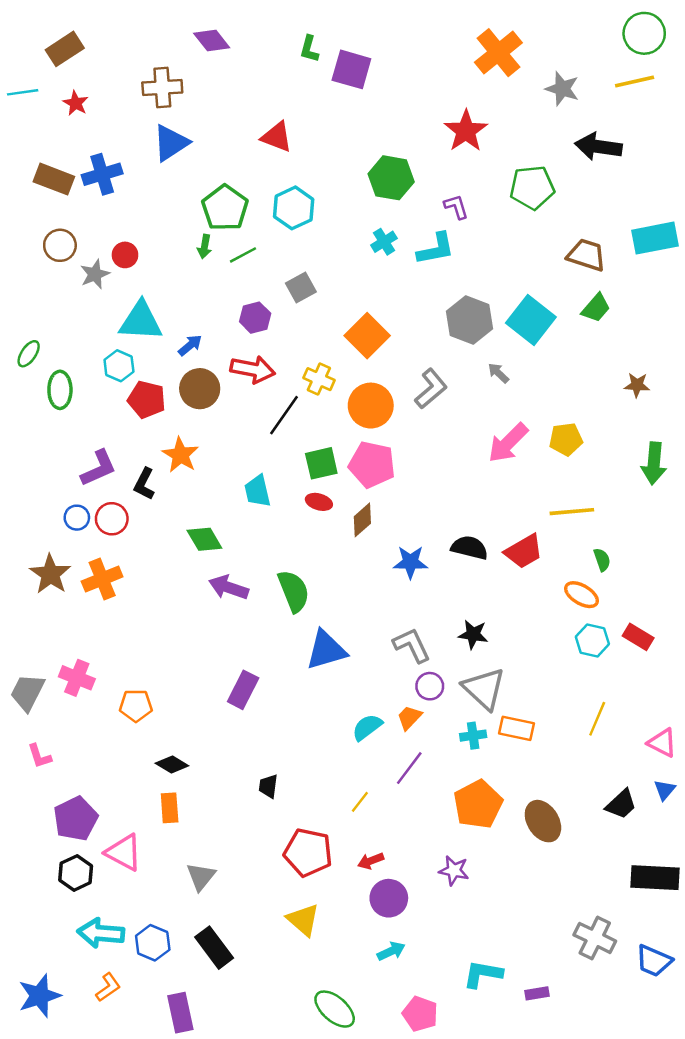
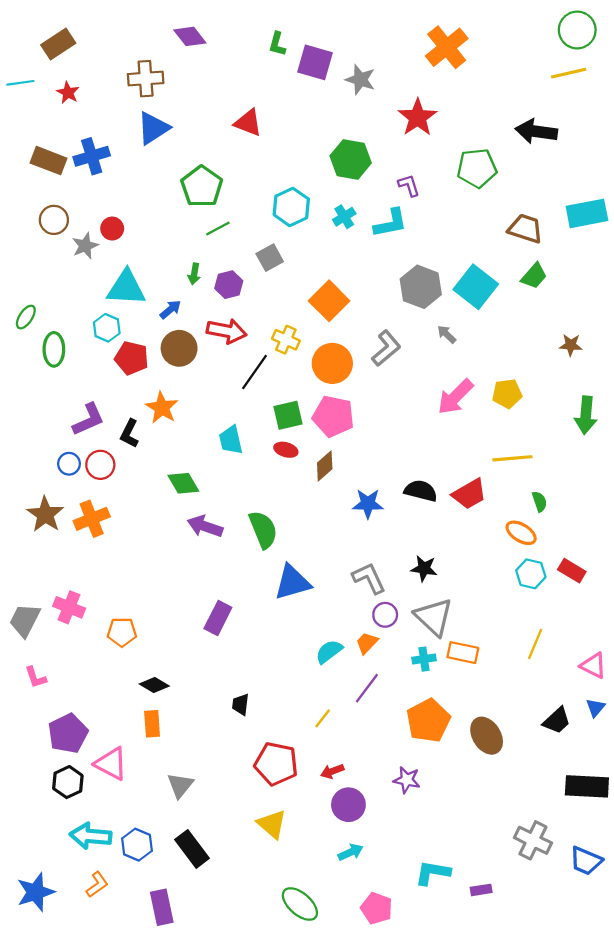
gray star: (562, 89) -> (360, 80), moved
cyan hexagon: (294, 208) -> (291, 207), moved
green arrow: (204, 247) -> (194, 274), moved

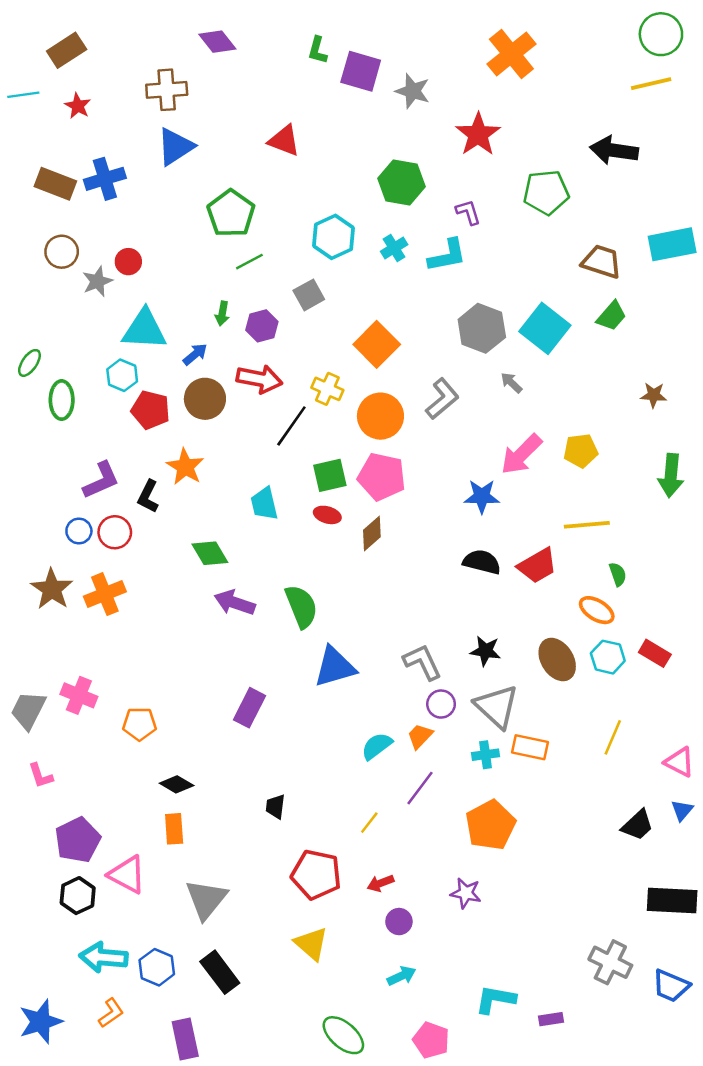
blue star: (368, 504) -> (482, 496), moved
brown ellipse: (487, 736) -> (557, 660), moved
gray triangle: (180, 785) -> (206, 899), size x1.4
purple circle: (348, 805) -> (399, 922), size x0.7

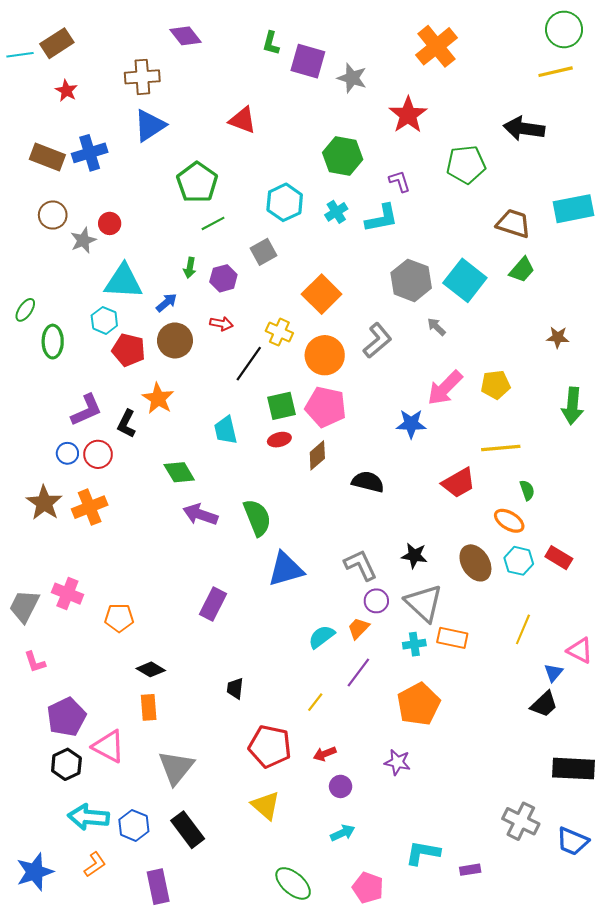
cyan line: (23, 95) -> (20, 55), moved
red arrow: (259, 379) -> (221, 324), size x0.6
red ellipse: (327, 515) -> (279, 440), turned -30
black semicircle: (482, 562) -> (368, 482), moved
blue triangle: (682, 810) -> (553, 673), moved

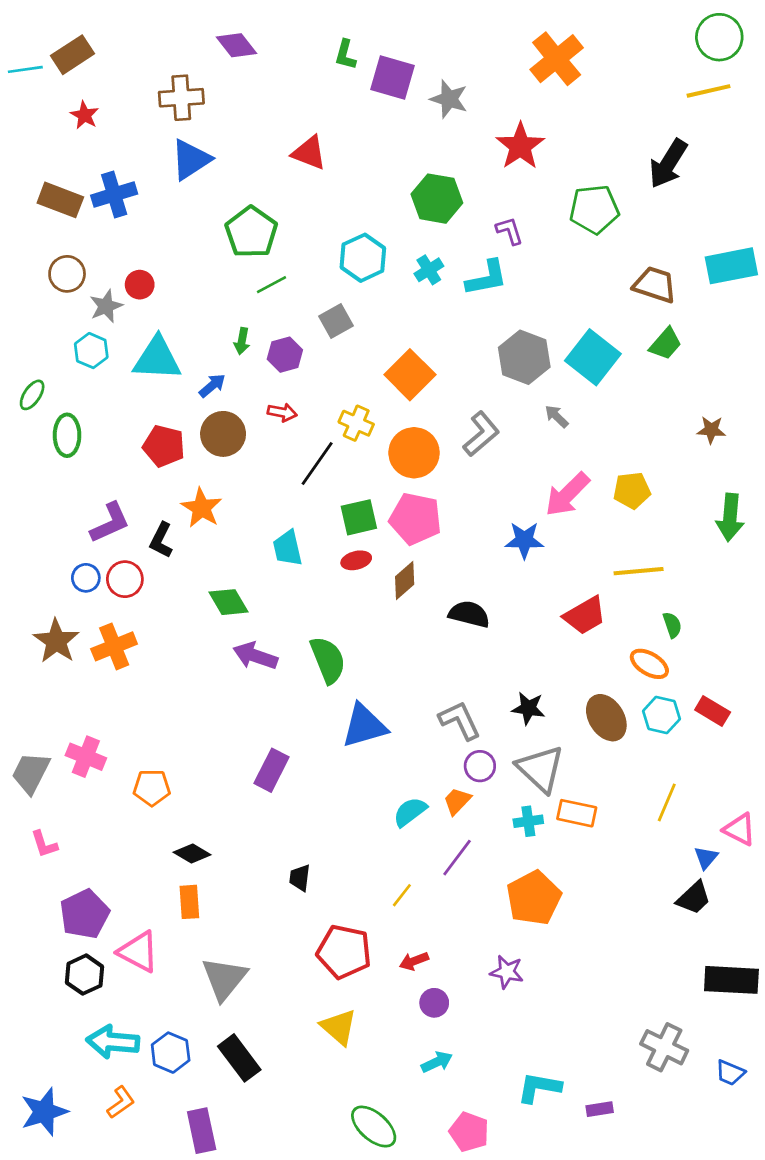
black arrow: (524, 129) -> (668, 164), turned -66
cyan hexagon: (104, 320) -> (91, 351), moved
blue trapezoid: (572, 841) -> (730, 1073), size x0.7

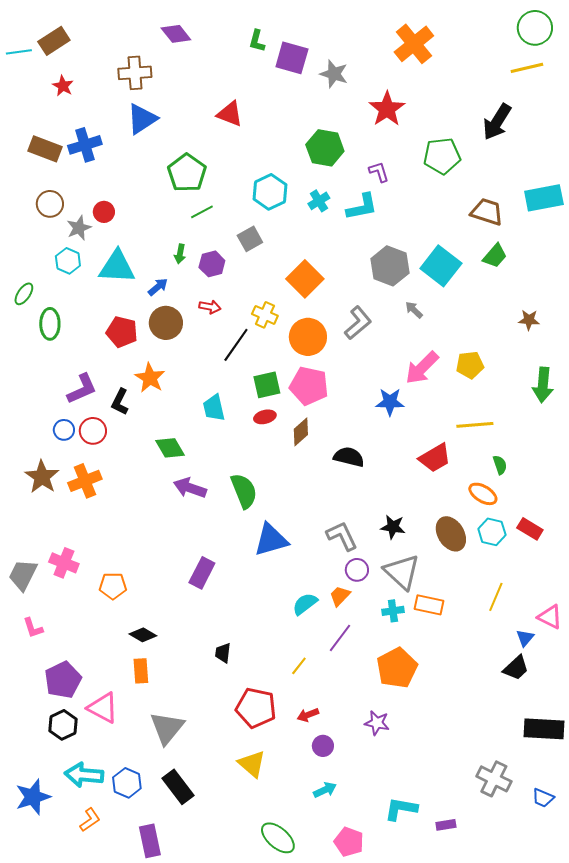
blue star: (44, 1112) -> (33, 797), moved

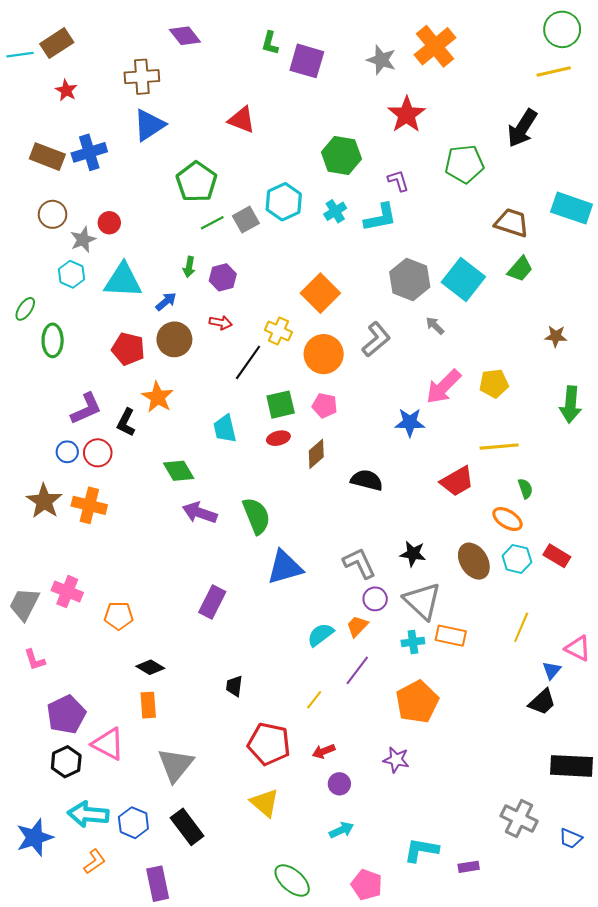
gray star: (334, 74) -> (381, 60), moved
cyan rectangle: (544, 198) -> (572, 208), turned 30
gray square: (250, 239) -> (246, 220), moved
pink pentagon: (309, 386) -> (325, 406), size x0.6
orange cross: (85, 481) -> (89, 505), turned 36

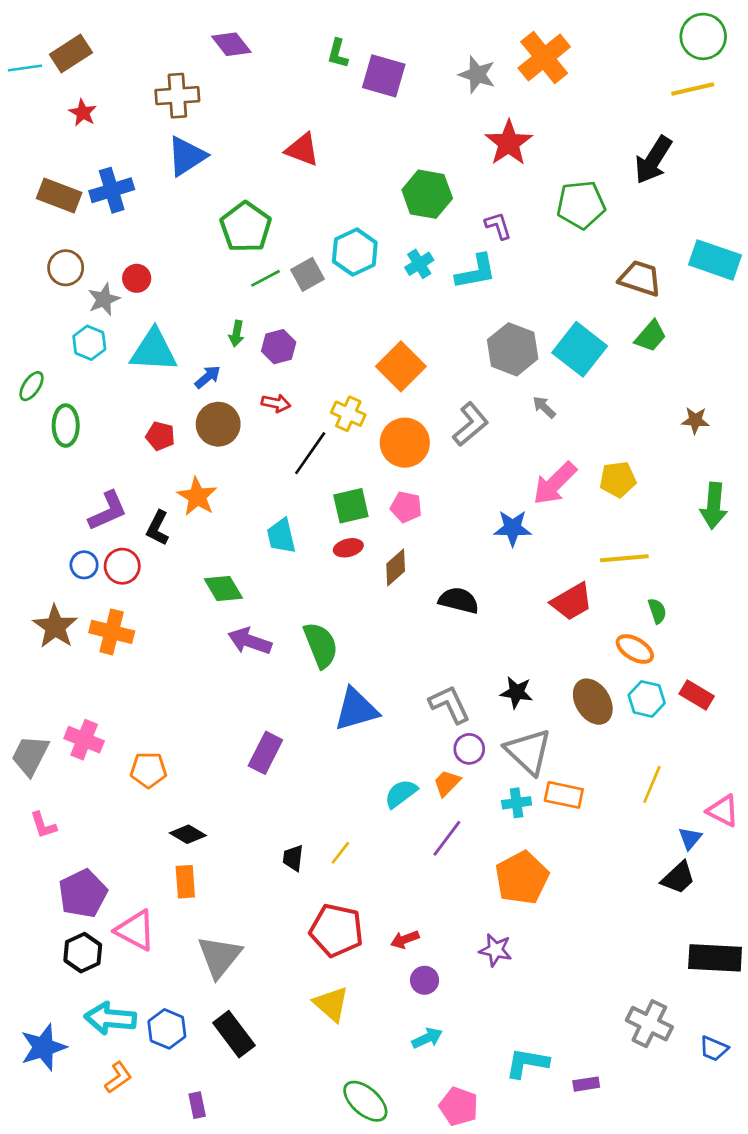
red pentagon: (128, 349) -> (160, 436), size x0.7
yellow line: (314, 700) -> (340, 853), moved
purple rectangle: (158, 884) -> (197, 1105), size x0.6

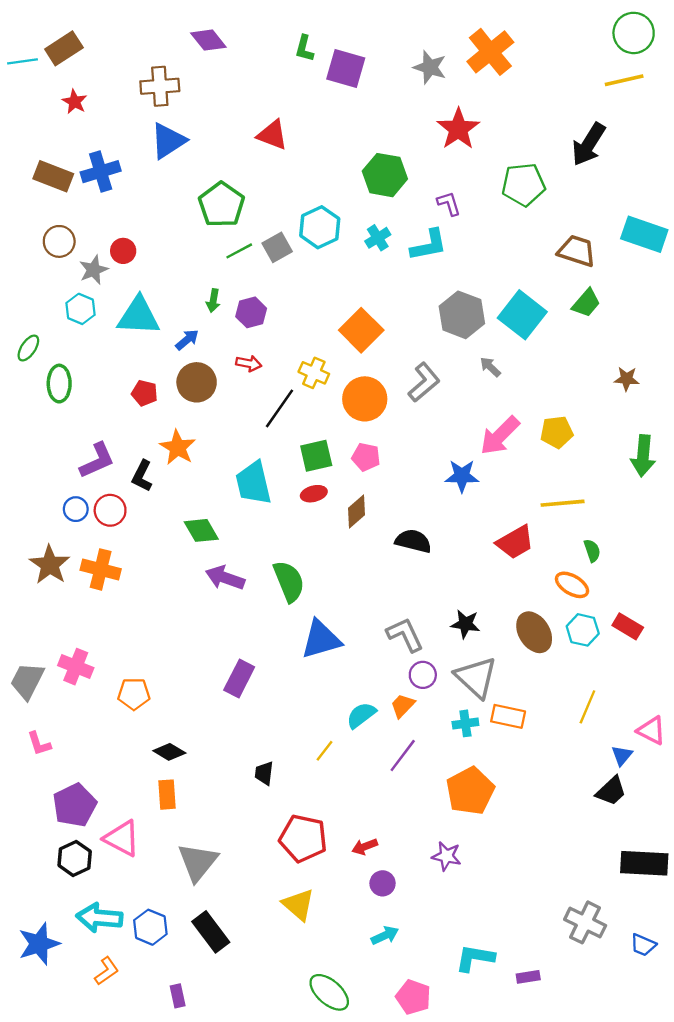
cyan trapezoid: (281, 536) -> (253, 483), size x1.4
yellow line: (340, 853) -> (324, 751), moved

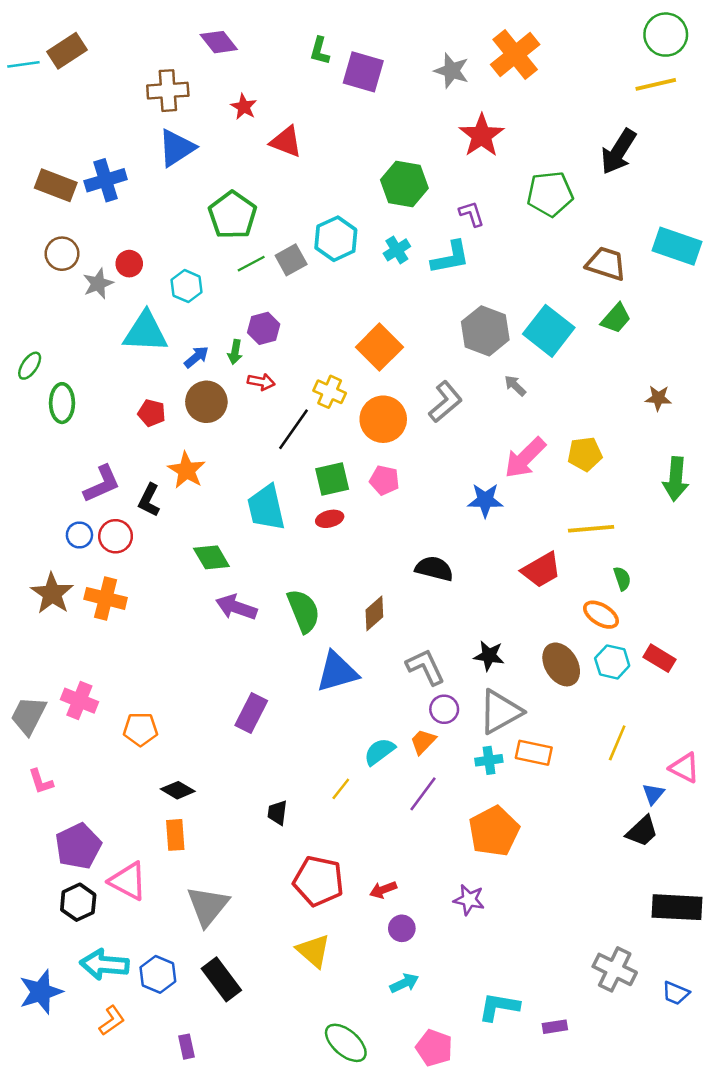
red star: (75, 102) -> (244, 107), moved
green arrow: (213, 301) -> (235, 352), moved
cyan hexagon: (80, 309) -> (186, 286), moved
brown diamond: (356, 511) -> (374, 613), moved
gray triangle: (476, 677) -> (500, 712), turned 48

